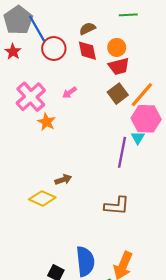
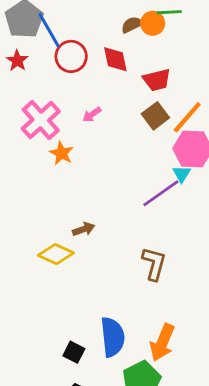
brown semicircle: (87, 29) -> (132, 25), moved
orange circle: (117, 47) -> (153, 23), moved
purple line: (122, 152) -> (161, 193), turned 44
brown L-shape: (117, 206) -> (154, 264), turned -80

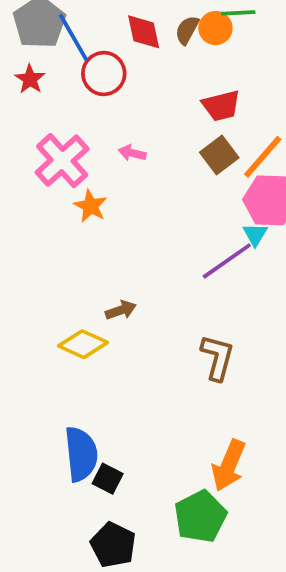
brown semicircle: (132, 25) -> (187, 30), turned -35
red diamond: (115, 59) -> (144, 32), moved
pink arrow: (92, 114) -> (132, 153), turned 48
blue semicircle: (113, 337) -> (81, 454), moved

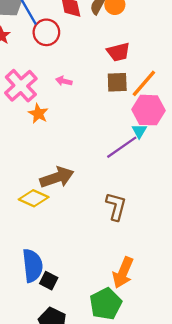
brown square: (219, 155) -> (117, 82), turned 35
brown arrow: (121, 310) -> (57, 177), size x1.8

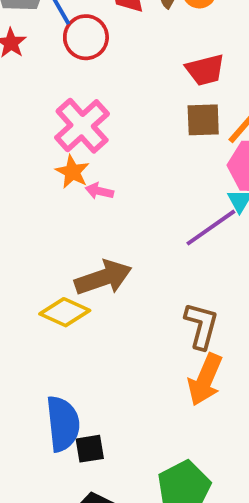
pink arrow: (64, 81) -> (99, 191), moved
pink cross: (21, 86) -> (82, 126), moved
orange arrow: (123, 273) -> (205, 380), moved
black square: (49, 281) -> (90, 449), turned -36

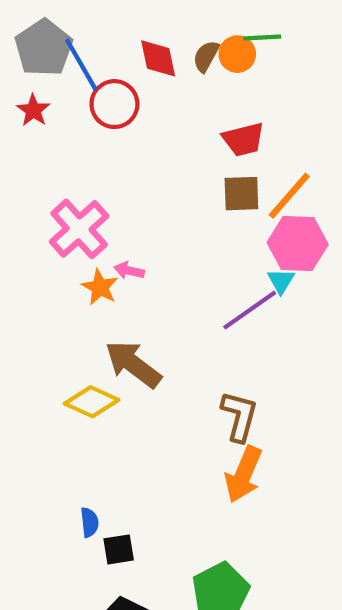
pink cross: (82, 126) -> (79, 229), moved
orange star: (72, 172) -> (100, 287), moved
brown arrow: (103, 278) -> (133, 364), turned -124
blue semicircle: (63, 424) -> (89, 522), size x0.5

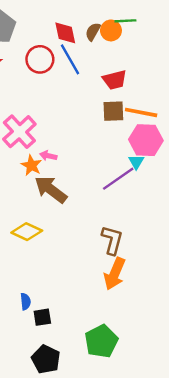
blue line: (81, 65) -> (70, 59), moved
orange line: (289, 196) -> (141, 112), turned 60
brown arrow: (133, 364) -> (51, 189), moved

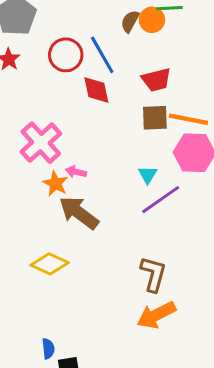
red diamond: (65, 33) -> (96, 90), moved
cyan triangle: (136, 162) -> (148, 175), moved
orange arrow: (115, 274) -> (156, 315), turned 40

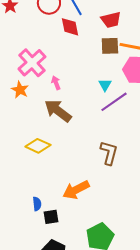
pink arrow: (76, 172) -> (56, 83), turned 56
orange star: (55, 184) -> (20, 90), moved
orange arrow: (156, 315) -> (76, 190), moved

